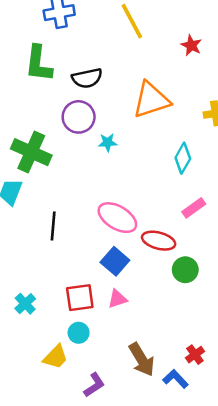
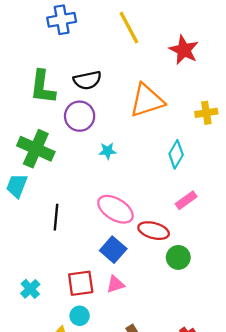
red star: (191, 45) -> (184, 50), size x1.5
green L-shape: (39, 64) -> (43, 87), moved
cyan star: (108, 142) -> (108, 151), moved

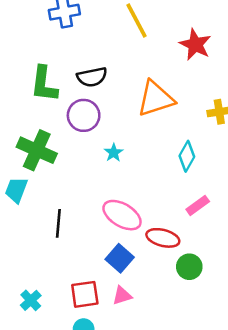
cyan star: (108, 151) -> (114, 153), turned -30

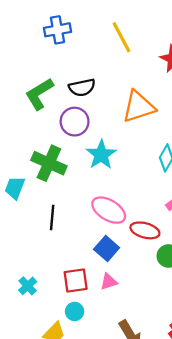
green L-shape: (44, 84) -> (39, 94), turned 52
green cross: (37, 150) -> (49, 163), moved
cyan star: (114, 153) -> (101, 155), size x1.8

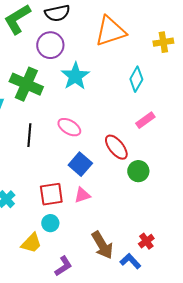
pink ellipse: (109, 210) -> (69, 127), moved, size x0.7
red ellipse: (145, 230) -> (116, 147), turned 36

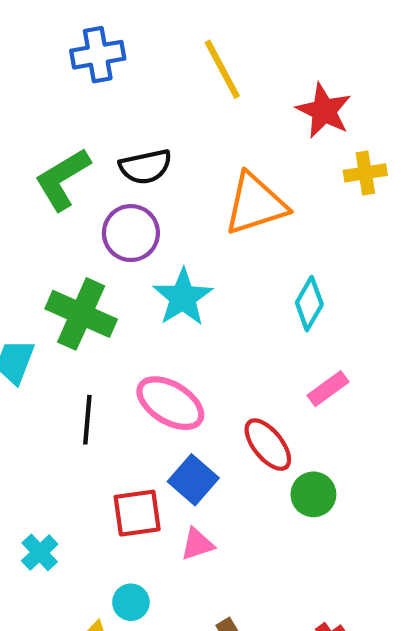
yellow cross: (163, 42) -> (365, 173), moved
pink ellipse: (69, 127) -> (170, 403), size x1.4
red square: (51, 194) -> (137, 513), moved

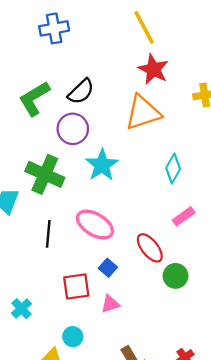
yellow line: (222, 69) -> (144, 27), moved
red star: (324, 111) -> (153, 69), moved
black semicircle: (145, 167) -> (81, 92), turned -32
blue square: (193, 480) -> (108, 268), size x0.7

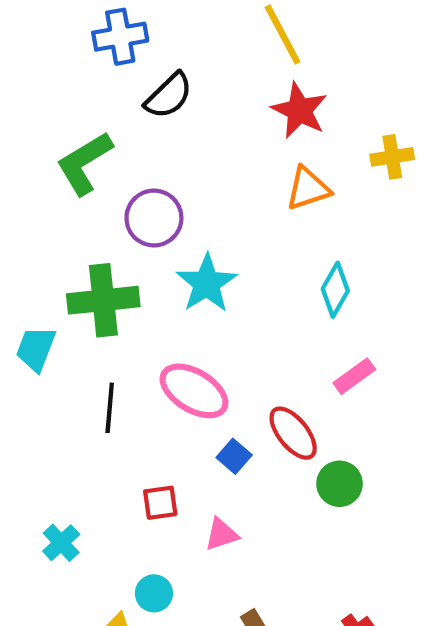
black semicircle: (81, 92) -> (169, 96), moved
orange triangle: (143, 113) -> (308, 188), moved, size x0.7
green cross: (45, 174) -> (103, 300), turned -30
blue square: (108, 268) -> (234, 456), moved
red square: (76, 286) -> (160, 503), size x0.7

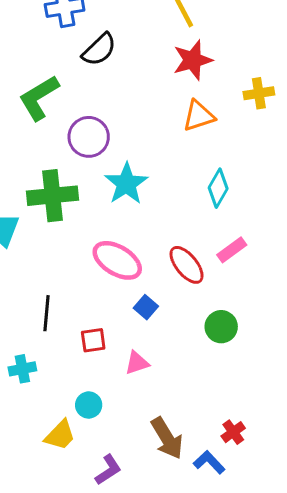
red star: (299, 110) -> (193, 60), turned 30
black line: (110, 408) -> (46, 313), moved
red ellipse: (293, 433) -> (187, 265), moved
cyan cross: (61, 543) -> (22, 369), turned 32

